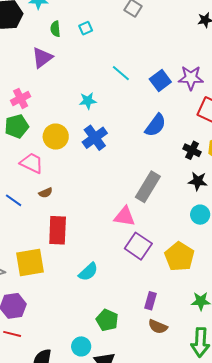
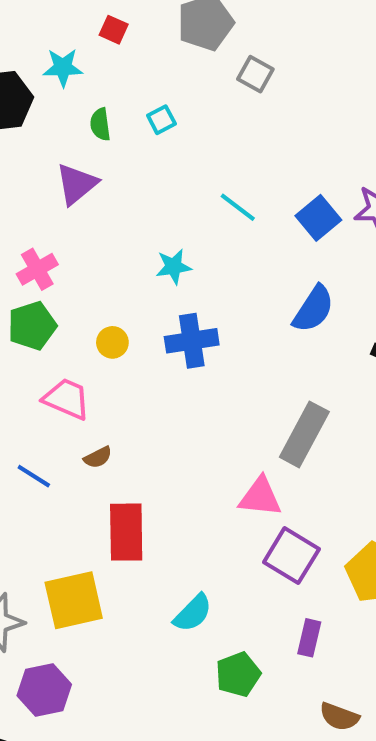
yellow circle: (56, 137) -> (112, 342), size x0.6
blue cross: (95, 138) -> (192, 341), turned 30
purple rectangle: (151, 301) -> (309, 638), moved
green pentagon: (107, 320) -> (238, 674), moved, turned 30

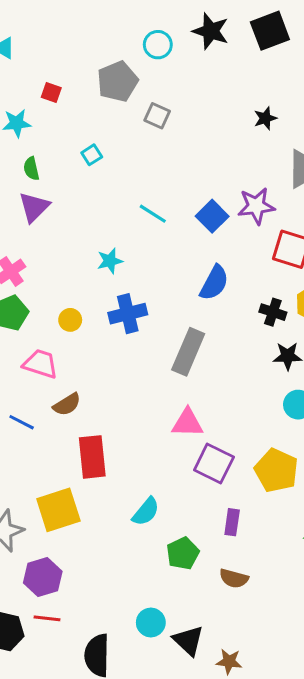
green semicircle: (100, 124) -> (31, 169), moved
gray rectangle: (304, 434) -> (188, 352), moved
brown semicircle: (98, 457) -> (67, 404), size x1.4
brown semicircle: (339, 717) -> (234, 578), moved

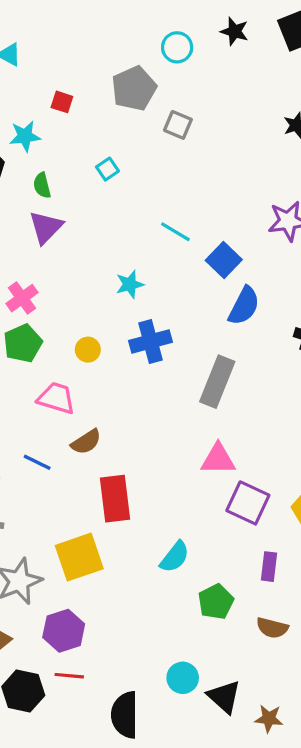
black star: (211, 31) -> (234, 31), size x0.7
blue square: (212, 216) -> (224, 260), moved

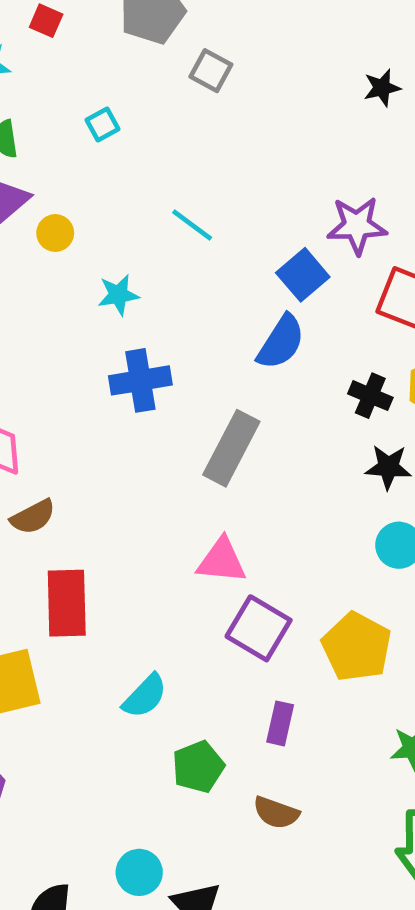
blue square: (224, 260) -> (303, 275), moved
yellow circle: (88, 350) -> (55, 233), moved

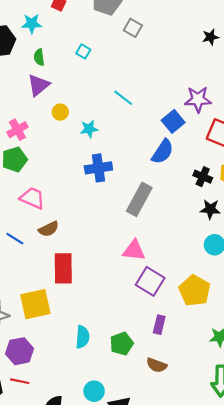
cyan square: (103, 125) -> (83, 51), turned -32
yellow circle: (55, 233) -> (60, 112), moved
cyan semicircle: (145, 696) -> (82, 337), moved, turned -40

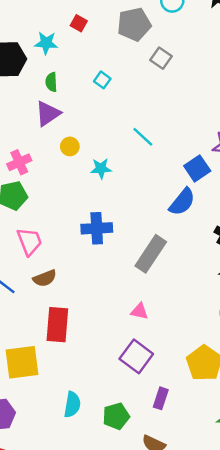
blue cross: (98, 168) -> (97, 228), moved
pink trapezoid: (32, 198) -> (29, 241), turned 40
pink triangle: (134, 250) -> (140, 311), size x0.7
purple square: (150, 281) -> (136, 356), moved

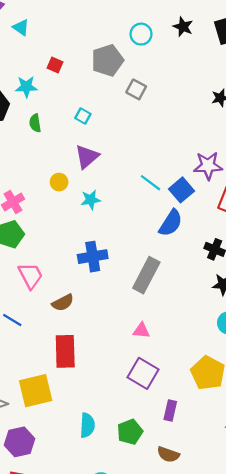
purple triangle: (48, 113) -> (87, 157), moved
cyan line: (143, 137) -> (150, 183), moved
brown semicircle: (45, 278) -> (63, 303), moved

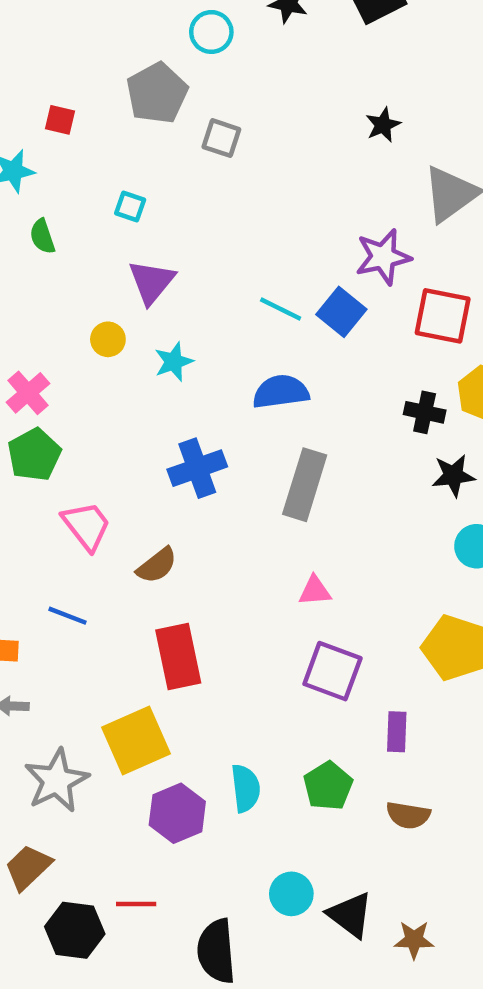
blue semicircle: (171, 223) -> (281, 392), moved, turned -120
purple hexagon: (19, 442) -> (177, 813), moved

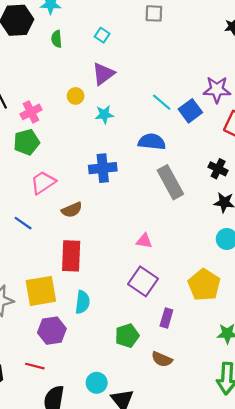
gray square: (221, 138) -> (154, 13), turned -30
gray rectangle: (305, 485) -> (170, 182), moved, turned -60
pink trapezoid: (87, 526) -> (43, 182), turned -100
cyan semicircle: (246, 788) -> (82, 302), moved
red line: (136, 904) -> (35, 366), moved

